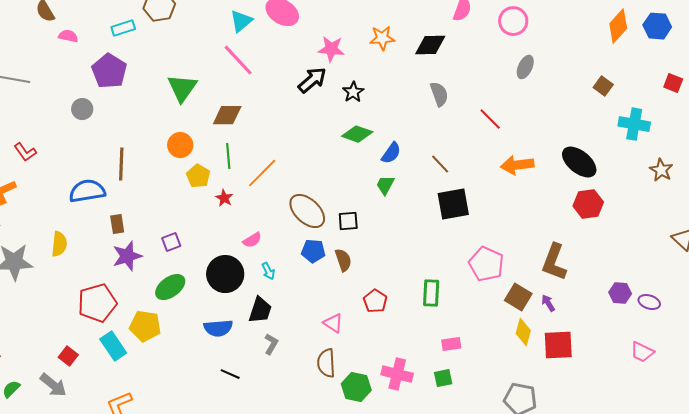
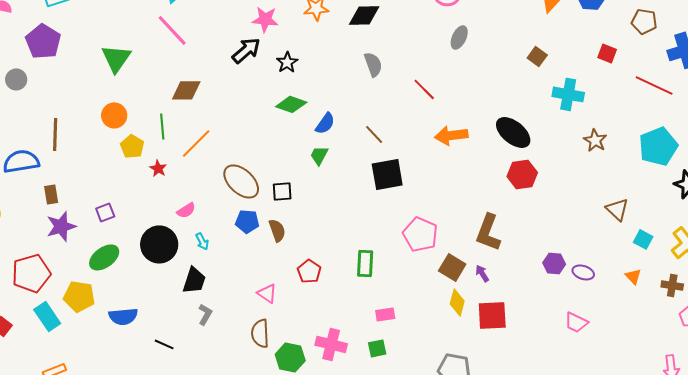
brown diamond: (227, 115) -> (186, 90), moved
blue semicircle: (218, 328) -> (123, 316), moved

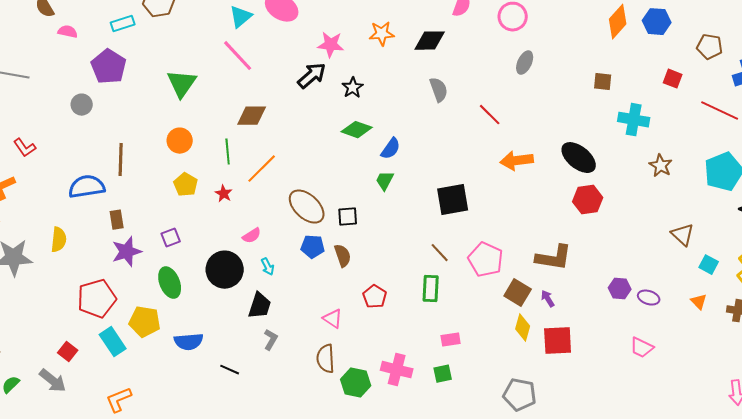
brown square: (537, 56) -> (603, 82), turned -30
brown line: (374, 134) -> (440, 253), moved
yellow pentagon: (132, 146) -> (186, 185), moved
brown L-shape: (488, 232) -> (554, 258), turned -102
green ellipse: (104, 257) -> (170, 283), turned -76

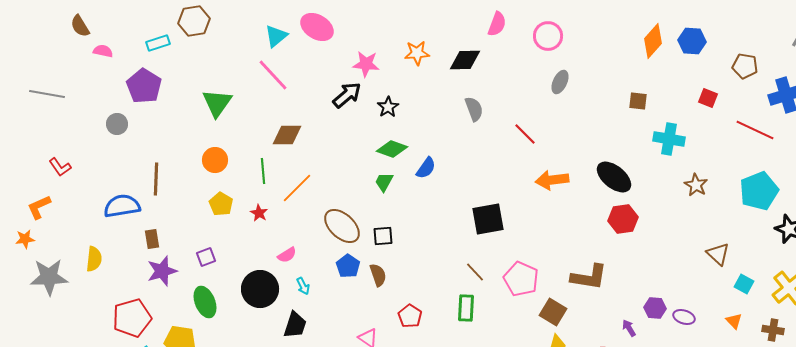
green trapezoid: (385, 181) -> (384, 182), moved
blue pentagon: (313, 247) -> (348, 266), turned 30
purple arrow: (548, 299) -> (629, 328), moved

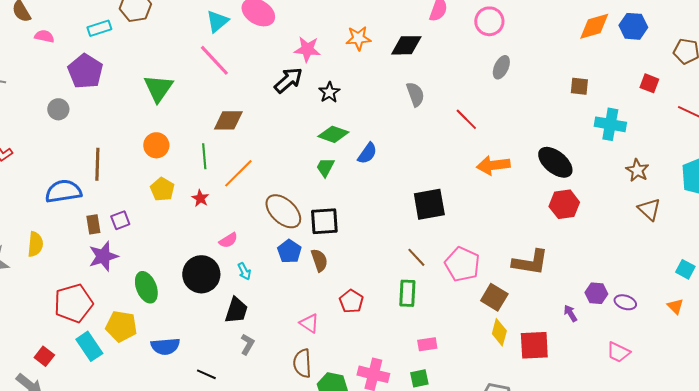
orange diamond: (653, 41) -> (594, 26), turned 32
black square: (383, 236) -> (324, 221), size x1.4
brown triangle: (718, 254) -> (649, 209), moved
purple square: (206, 257) -> (120, 220), moved

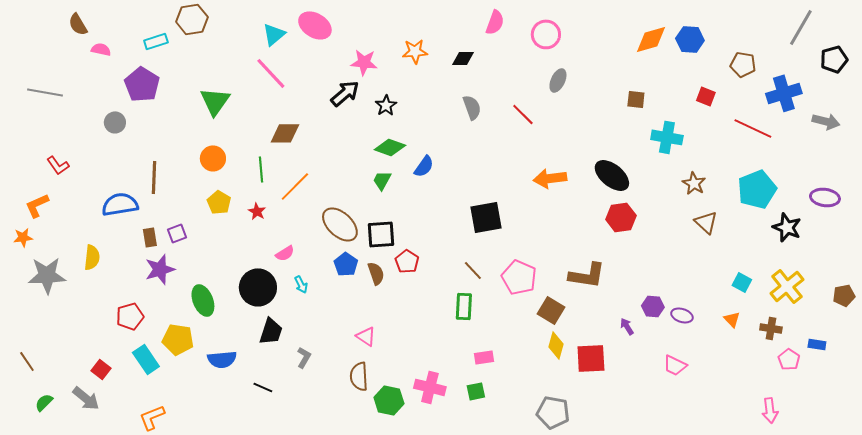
black diamond: (406, 45) -> (463, 58), size x0.7
red line: (466, 119) -> (523, 114), moved
red pentagon: (351, 301) -> (407, 261), moved
red pentagon: (73, 303) -> (130, 316), size x0.7
black trapezoid: (236, 310) -> (271, 331), moved

